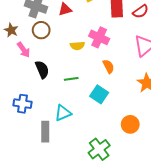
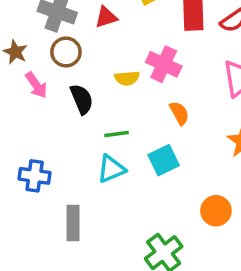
black semicircle: (42, 69) -> (82, 99), moved
cyan square: (99, 94) -> (164, 160), turned 30
cyan triangle: (63, 113) -> (111, 169), moved

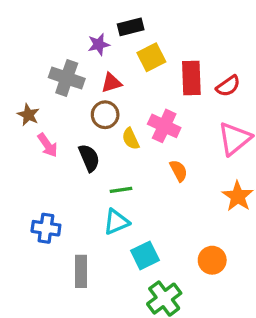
brown circle: (66, 52) -> (105, 115), moved
yellow semicircle: (127, 78) -> (131, 139), turned 70
cyan square: (164, 160) -> (145, 255), moved

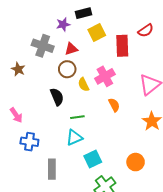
red semicircle: (228, 86) -> (146, 30), moved
pink cross: (164, 126) -> (105, 76), turned 36
pink arrow: (48, 145) -> (16, 115), moved

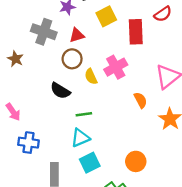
black semicircle: (57, 97) -> (60, 91), turned 144
orange semicircle: (114, 105) -> (140, 100), moved
cyan square: (93, 159) -> (90, 163), moved
orange circle: (136, 162) -> (136, 161), moved

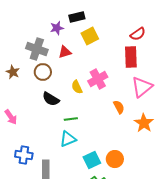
red rectangle: (136, 32) -> (131, 57), moved
brown circle: (72, 59) -> (43, 72), moved
blue cross: (28, 143) -> (24, 155), moved
cyan square: (90, 163) -> (92, 160), moved

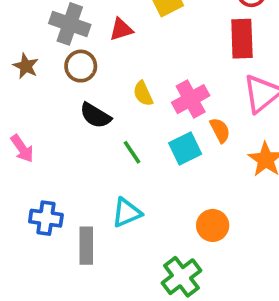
pink cross: (98, 79) -> (191, 99), moved
green line: (71, 119) -> (132, 152), turned 64
cyan triangle: (68, 139) -> (127, 213), moved
cyan square: (92, 160) -> (185, 149), moved

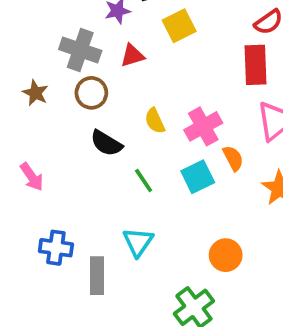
cyan triangle: (127, 213) -> (138, 242), turned -32

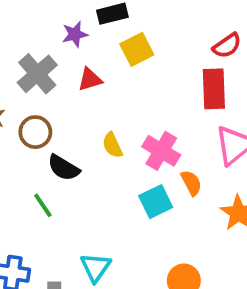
gray cross: (80, 50) -> (37, 74), turned 30
brown circle: (91, 93) -> (35, 132), moved
pink cross: (203, 126) -> (161, 151), turned -30
green line: (144, 181) -> (43, 205), moved

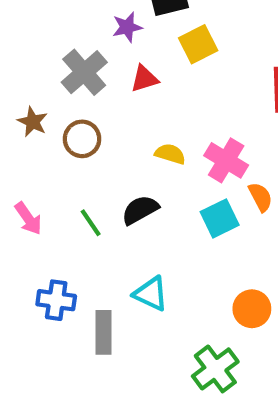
yellow semicircle: (112, 145) -> (170, 154), turned 132
black semicircle: (64, 168) -> (140, 210), moved, turned 120
cyan triangle: (95, 267) -> (151, 294), turned -40

